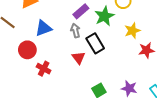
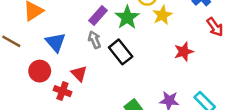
blue triangle: (43, 28) -> (56, 42), turned -42
yellow star: (132, 31) -> (162, 15), moved
red triangle: (79, 58) -> (79, 74), moved

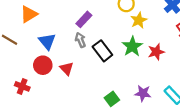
green star: (127, 17) -> (132, 46), moved
red circle: (40, 71) -> (43, 65), moved
red cross: (62, 91) -> (22, 86), moved

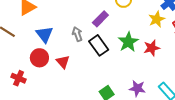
purple rectangle: (84, 19) -> (100, 19), moved
yellow star: (139, 20) -> (157, 19), moved

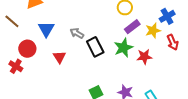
purple rectangle: (100, 19) -> (132, 27), moved
gray arrow: (77, 34) -> (77, 33), turned -48
red circle: (39, 58) -> (27, 49), moved

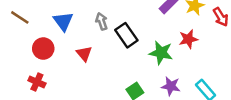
gray arrow: (77, 33) -> (102, 21), turned 48
green star: (123, 48) -> (161, 53), moved, turned -30
red cross: (16, 66) -> (37, 82), moved

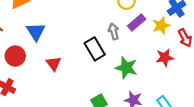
gray arrow: (102, 21) -> (114, 31), moved
red star: (188, 39) -> (165, 58), moved

